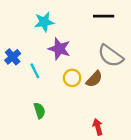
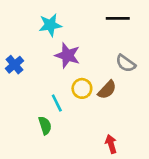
gray semicircle: (111, 56) -> (126, 63), size x0.7
cyan line: (35, 71) -> (57, 103), moved

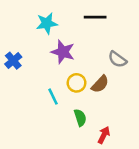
black line: (118, 18) -> (95, 17), moved
green semicircle: (45, 125) -> (80, 118), moved
red arrow: (111, 144) -> (104, 135), turned 42

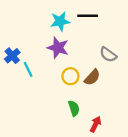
cyan star: (47, 23) -> (60, 21), moved
cyan line: (53, 97) -> (28, 69), moved

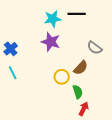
cyan line: (28, 69) -> (13, 73), moved
yellow circle: (70, 76) -> (62, 77), moved
green semicircle: (74, 108) -> (78, 92), moved

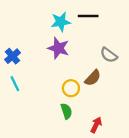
green semicircle: (78, 92) -> (66, 111), moved

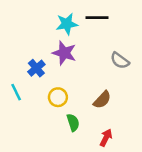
blue cross: (13, 56) -> (36, 68), moved
brown semicircle: (93, 78) -> (102, 100), moved
yellow circle: (71, 88) -> (58, 97), moved

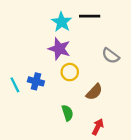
cyan star: (67, 24) -> (62, 22), turned -30
blue cross: (36, 68) -> (36, 81), moved, turned -35
yellow circle: (58, 97) -> (70, 72), moved

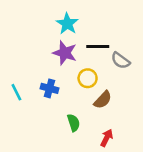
black line: (90, 16) -> (98, 47), moved
yellow circle: (70, 72) -> (88, 78), moved
blue cross: (36, 81) -> (49, 88), moved

